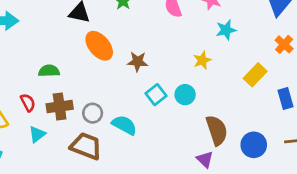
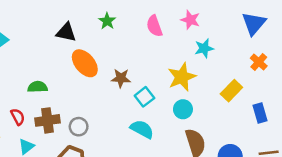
yellow star: (202, 60) -> (182, 77), size x1.6
cyan square: (156, 95) -> (144, 97), moved
cyan circle: (185, 95) -> (183, 109), moved
cyan semicircle: (124, 125) -> (142, 129), moved

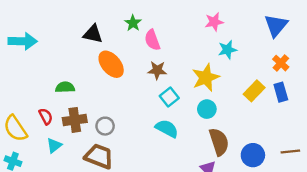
pink star: (190, 20) -> (214, 22), turned -30
pink semicircle: (154, 26) -> (152, 40), moved
brown star: (121, 78) -> (157, 70), moved
blue rectangle: (260, 113) -> (281, 92), moved

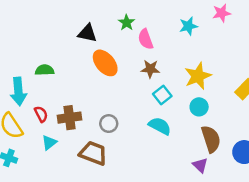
pink star: (214, 22) -> (222, 13), moved
cyan arrow: (23, 41) -> (18, 91), moved, turned 84
cyan star: (227, 50) -> (188, 26), moved
green semicircle: (65, 87) -> (45, 70), moved
gray circle: (105, 126) -> (109, 124), moved

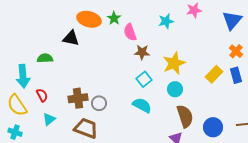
black triangle: (87, 33) -> (71, 38), moved
orange ellipse: (105, 63) -> (89, 19), moved, turned -35
brown star: (150, 69) -> (142, 52), moved
brown cross: (70, 118) -> (78, 98), moved

